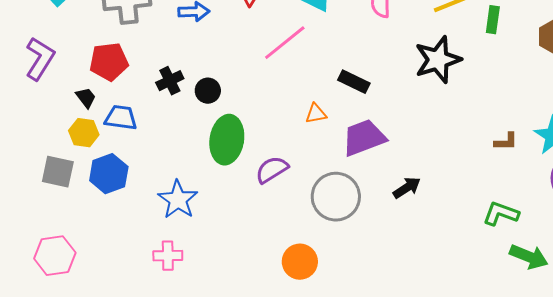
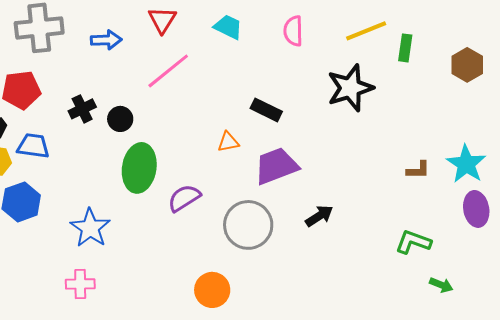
pink line: (285, 43) -> (168, 71), moved
green arrow: (529, 257) -> (441, 285), size x0.6

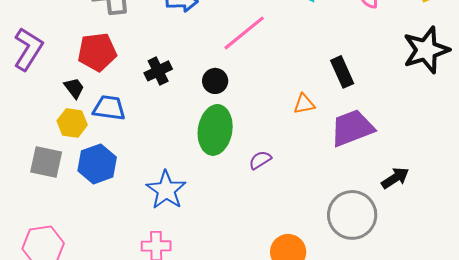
black rectangle: (266, 110) -> (342, 72), turned 40
black circle: (120, 119) -> (215, 81), moved
purple semicircle: (184, 198) -> (260, 160), size x0.7
gray circle: (248, 225) -> (352, 215), moved

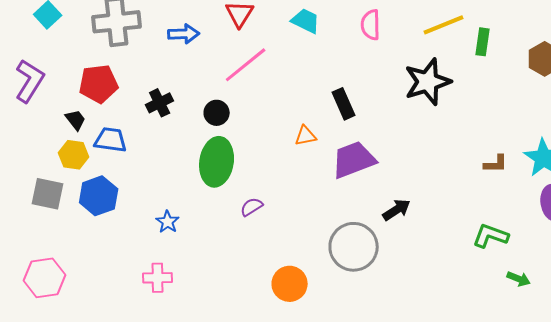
purple semicircle: (260, 160) -> (252, 207), moved
blue star: (166, 190) -> (168, 222), size x0.6

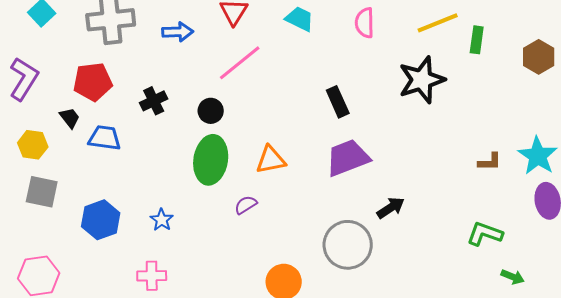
orange triangle: (306, 136) -> (271, 160), moved, size x1.4
yellow hexagon: (74, 155) -> (33, 145), moved
blue hexagon: (99, 196) -> (101, 220), moved

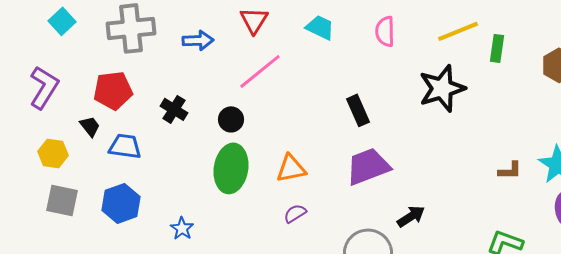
black cross: (154, 101) -> (174, 109), turned -32
purple semicircle: (246, 205) -> (295, 213), moved
blue hexagon: (101, 220) -> (121, 203), moved

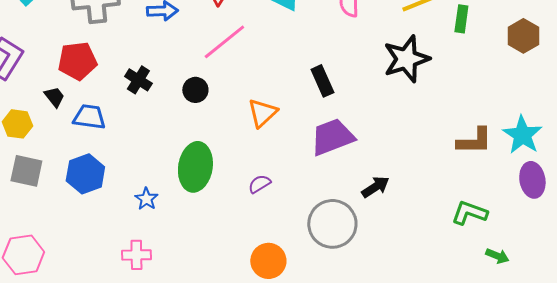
green ellipse: (231, 168) -> (195, 167), moved
orange triangle: (291, 168) -> (262, 113), moved, turned -32
brown L-shape: (510, 170) -> (474, 141), size x1.5

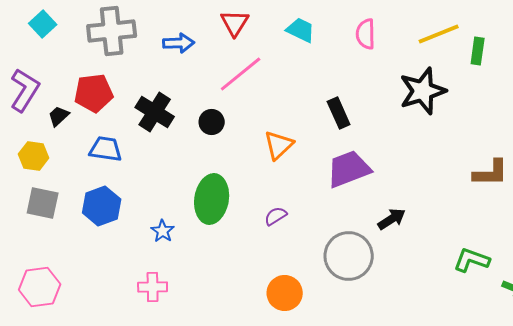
black cross: (138, 80) -> (155, 112), size x1.4
black trapezoid: (54, 97) -> (59, 116), moved, turned -95
green L-shape: (469, 213) -> (472, 260), moved

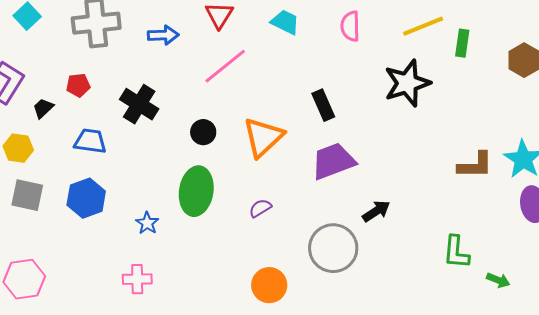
red pentagon: (94, 93) -> (78, 85), size x0.6
black circle: (212, 122) -> (203, 132), moved
orange triangle: (279, 145) -> (263, 137), size x1.4
green L-shape: (472, 260) -> (456, 252), turned -105

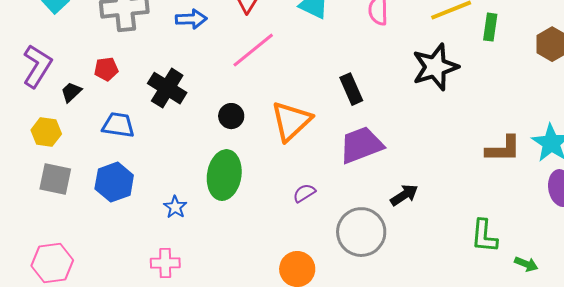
purple semicircle: (260, 208) -> (304, 193), moved

